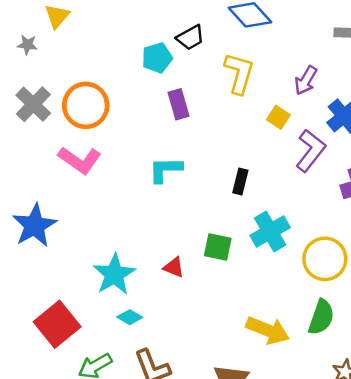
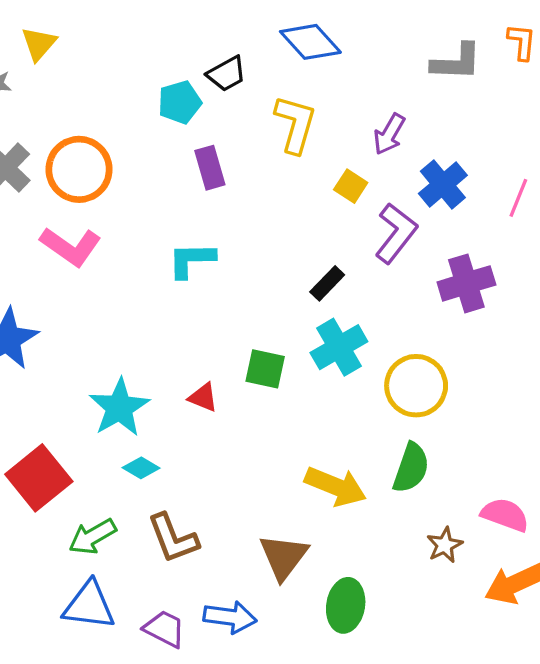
black rectangle: (240, 182) -> (327, 283), moved, turned 30

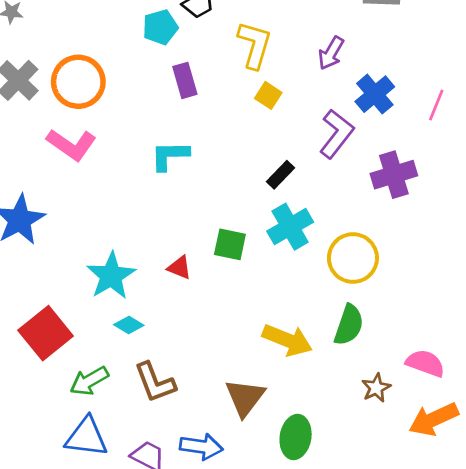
yellow square: (351, 186) -> (268, 95), moved

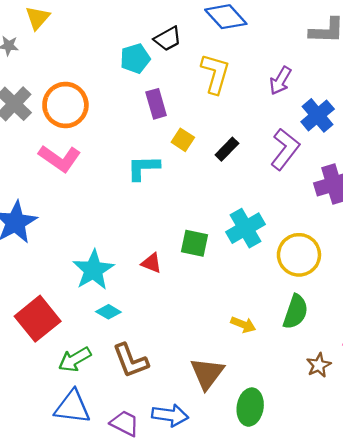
yellow square: (268, 95) -> (183, 140), moved
black rectangle: (281, 175) -> (227, 149), moved
yellow arrow: (287, 340) -> (243, 325), size x0.6

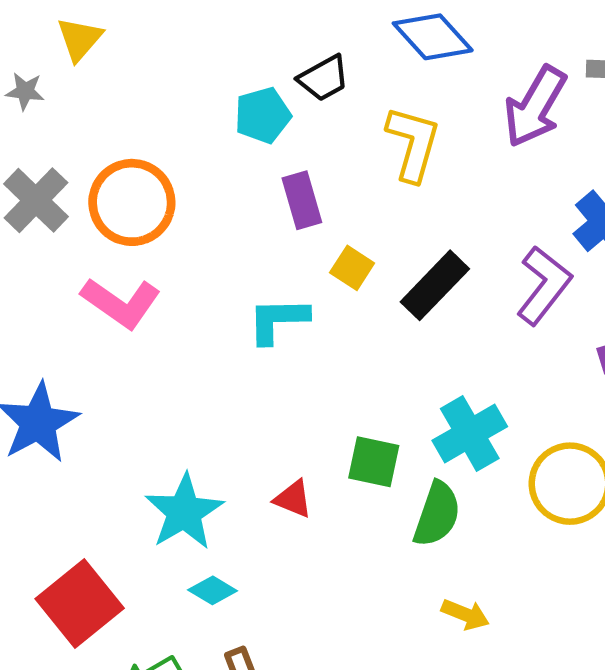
purple arrow: (280, 81) -> (535, 107), moved, size x1.5
black rectangle: (227, 149) -> (435, 285), size x1.5
green semicircle: (295, 312) -> (437, 514), moved

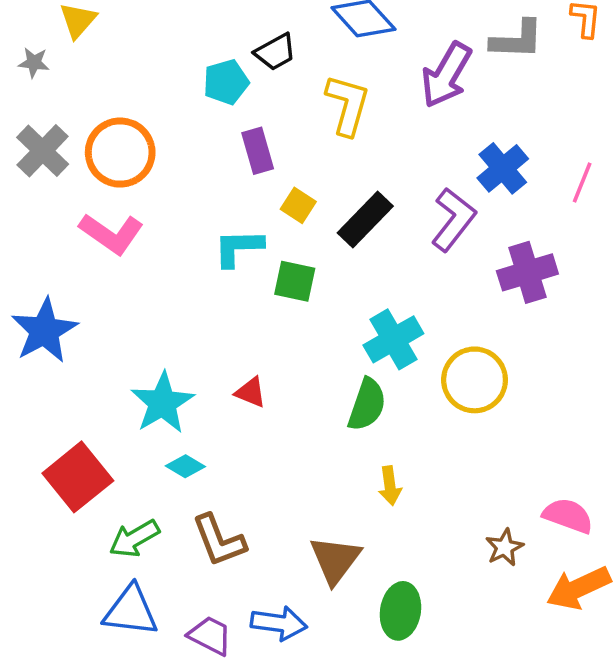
green square: (374, 462) -> (295, 281), moved
yellow arrow: (465, 614) -> (390, 486), turned 60

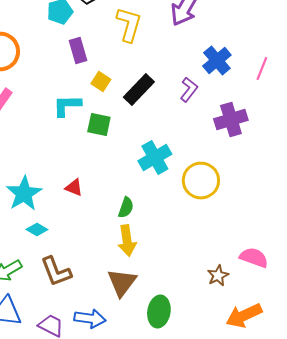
purple L-shape: (453, 220) -> (189, 90), size x0.7
green semicircle: (367, 405) -> (126, 208), moved, size x0.7
yellow arrow: (390, 486) -> (127, 240), moved, size x1.4
orange arrow: (579, 588) -> (244, 316), moved

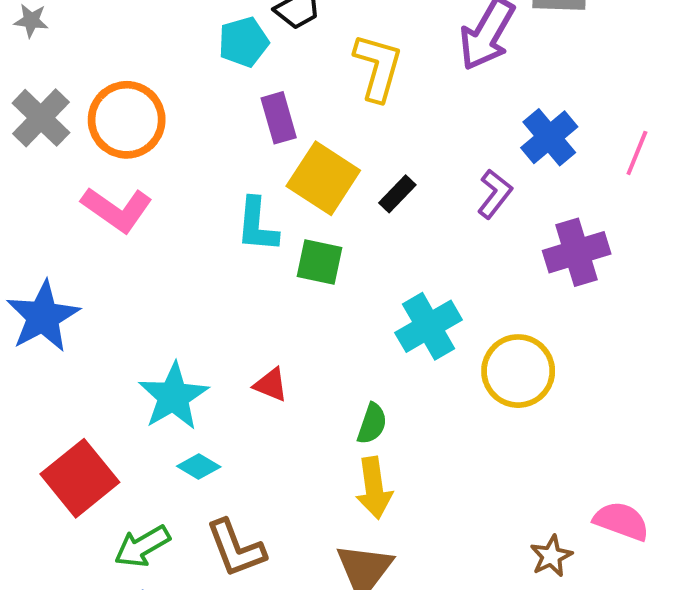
yellow square: (101, 82) -> (323, 178), size x1.8
black rectangle: (139, 90) -> (397, 194), size x0.6
cyan L-shape: (67, 106) -> (257, 225), turned -84

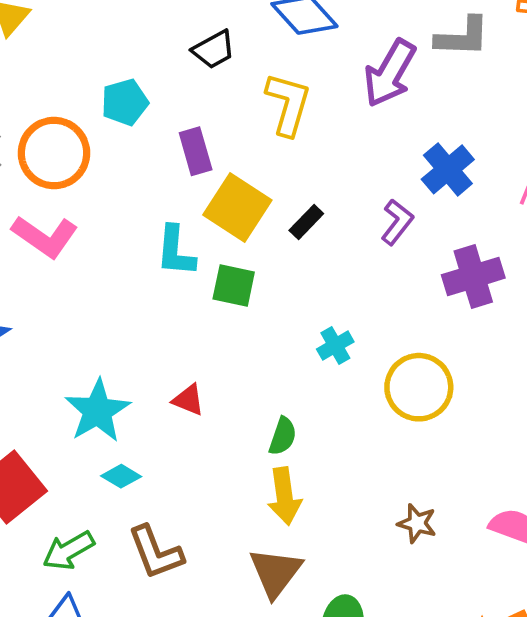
cyan pentagon: (243, 42) -> (125, 102), moved
cyan cross: (429, 326) -> (335, 345), size x0.6
brown star: (551, 556) -> (417, 523), moved, turned -30

